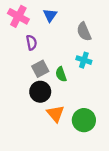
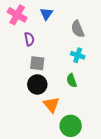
gray square: (40, 69) -> (37, 63), turned 35
green semicircle: (61, 74) -> (72, 80), moved
green circle: (84, 120) -> (71, 126), moved

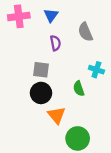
pink cross: (17, 15) -> (19, 16), turned -36
purple semicircle: (29, 39) -> (55, 43), moved
cyan cross: (78, 55) -> (96, 70), moved

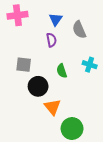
blue triangle: (51, 15) -> (56, 19), moved
gray square: (41, 70) -> (24, 65), moved
green semicircle: (79, 89) -> (62, 71), moved

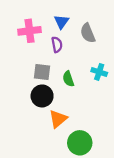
pink cross: (17, 15) -> (29, 31), moved
gray square: (24, 65) -> (42, 72), moved
orange triangle: (52, 107) -> (58, 119), turned 30

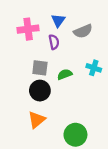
gray semicircle: (88, 33) -> (83, 31), turned -90
green semicircle: (68, 79) -> (65, 74), turned 88
orange triangle: (58, 119) -> (37, 120), moved

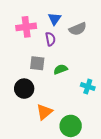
cyan cross: (94, 68) -> (88, 87), moved
black circle: (40, 91) -> (24, 89), moved
orange triangle: (37, 120) -> (44, 112), moved

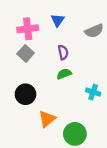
gray semicircle: (78, 29) -> (94, 31), moved
purple semicircle: (50, 39) -> (63, 52), moved
gray square: (37, 63) -> (26, 53), moved, turned 35

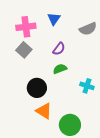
purple semicircle: (63, 52) -> (59, 49), turned 48
black circle: (26, 94) -> (37, 88), moved
orange triangle: (47, 119) -> (44, 111), turned -48

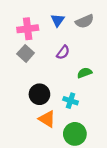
gray semicircle: (88, 29) -> (85, 21), moved
green semicircle: (60, 69) -> (85, 73), moved
cyan cross: (87, 86) -> (71, 101), moved

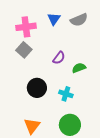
purple semicircle: (63, 52) -> (59, 58), moved
orange triangle: (47, 119) -> (32, 126), moved, turned 36

